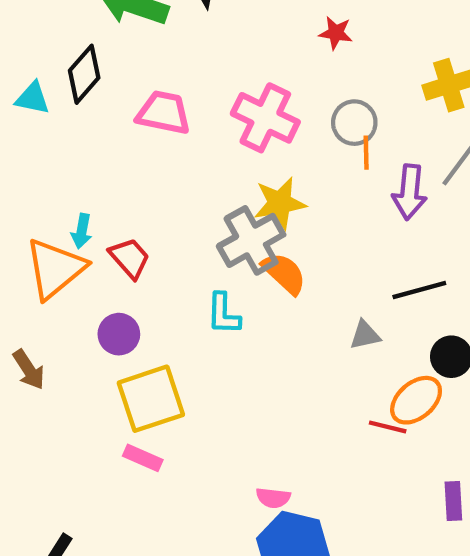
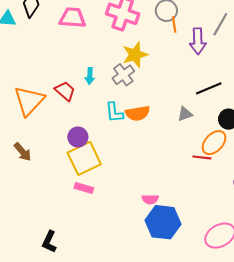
cyan arrow: (82, 231) -> (90, 76), moved
gray cross: (251, 240) -> (123, 75), size x0.7
orange semicircle: (284, 273) -> (138, 113), moved, turned 135
purple circle: (119, 334) -> (78, 137), moved

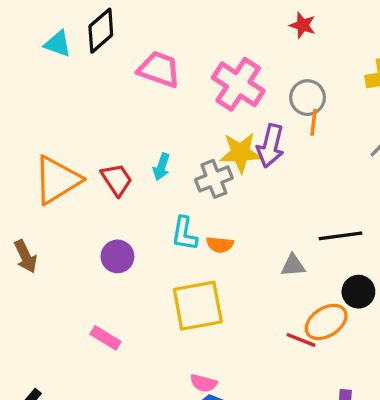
purple arrow: (198, 41) -> (270, 146), moved
orange semicircle: (138, 113) -> (220, 245), size x0.7
yellow square: (84, 158) -> (198, 306), moved

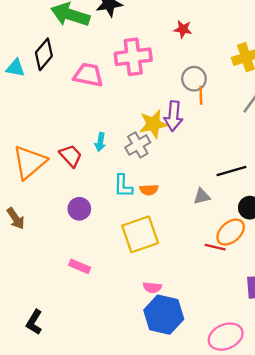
pink cross: (238, 84) -> (133, 57), moved, turned -32

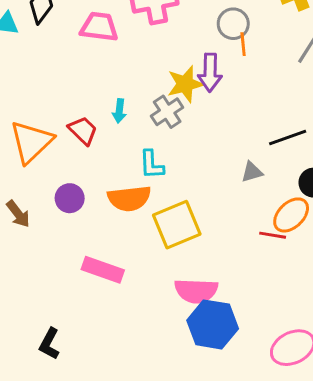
orange semicircle: (149, 190) -> (129, 198), moved, size x1.8
purple circle: (79, 209) -> (70, 198), moved
pink rectangle: (80, 266) -> (103, 270), size x1.5
pink semicircle: (152, 287) -> (196, 291), size x1.8

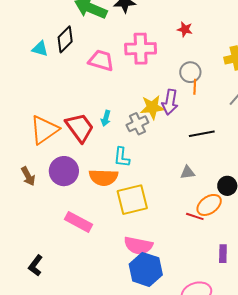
red trapezoid: (83, 130) -> (80, 128), size x1.5
black line: (288, 138) -> (202, 134), moved
purple circle: (70, 198) -> (64, 171), size x1.5

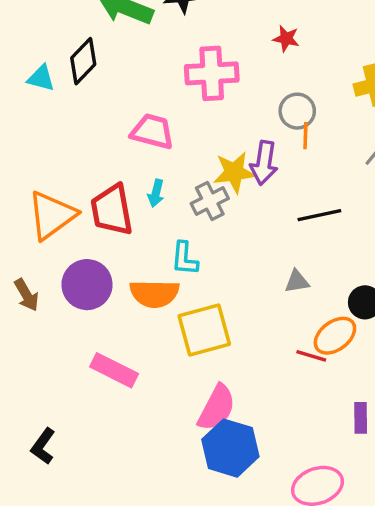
pink trapezoid: (101, 60) -> (152, 132), moved
red trapezoid: (80, 128) -> (112, 210), turned -152
pink semicircle: (138, 246) -> (217, 408), turned -72

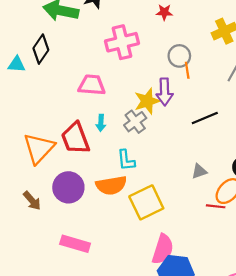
gray triangle: (297, 281) -> (199, 171), moved
pink rectangle: (114, 370) -> (75, 244), moved

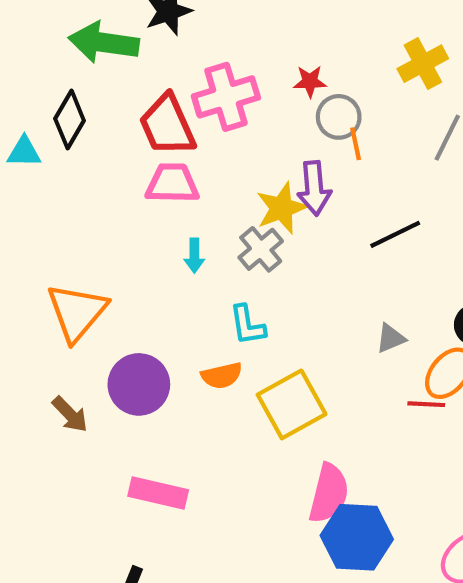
red star: (164, 12) -> (310, 81), moved
red trapezoid: (75, 138) -> (167, 125), moved
orange semicircle: (111, 185) -> (222, 376), size x0.7

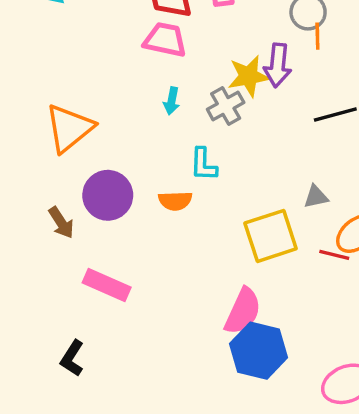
yellow square: (292, 404) -> (271, 236), moved
brown arrow: (70, 414) -> (61, 223), moved

